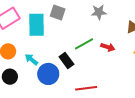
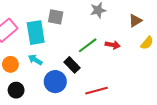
cyan arrow: (31, 59) -> (35, 60), moved

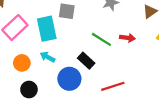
green line: (88, 45) -> (101, 39), turned 72

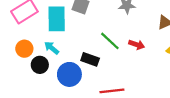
black rectangle: (86, 61) -> (90, 59), turned -35
black circle: (29, 90) -> (40, 65), moved

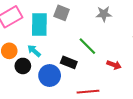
red arrow: (137, 45) -> (114, 65), moved

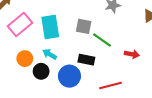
gray square: (62, 13) -> (84, 26), moved

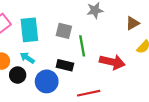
green line: (102, 40) -> (82, 46), turned 42
red arrow: (132, 54) -> (112, 62), size x1.6

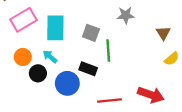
brown triangle: (133, 23) -> (163, 33), turned -40
red arrow: (112, 62) -> (151, 95), moved

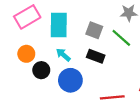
green line: (108, 51) -> (121, 38), moved, turned -45
cyan arrow: (50, 57) -> (63, 55), moved
black rectangle: (88, 69) -> (96, 56), moved

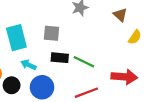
green line: (121, 38) -> (84, 62), moved

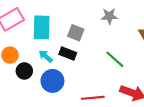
black rectangle: (60, 58) -> (68, 53), moved
green line: (84, 62) -> (115, 59), moved

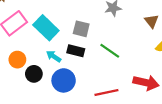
cyan rectangle: (42, 27) -> (46, 28), turned -40
green line: (115, 59) -> (110, 51), moved

